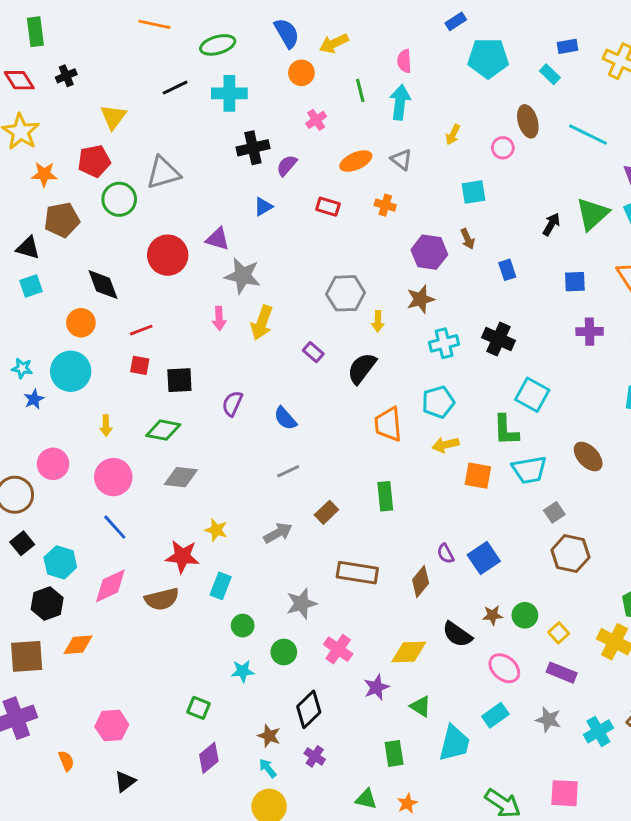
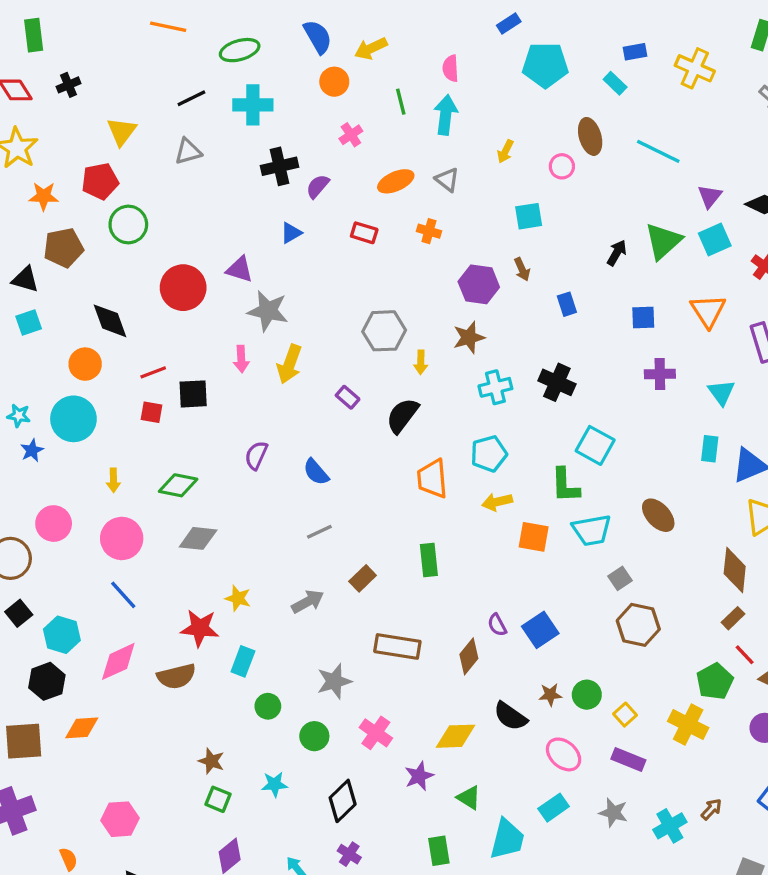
gray triangle: (163, 173) -> (188, 151), moved, size x0.7
black square: (179, 380) -> (193, 394), moved
cyan star: (243, 671) -> (274, 784), moved
brown star: (269, 736) -> (211, 761), moved

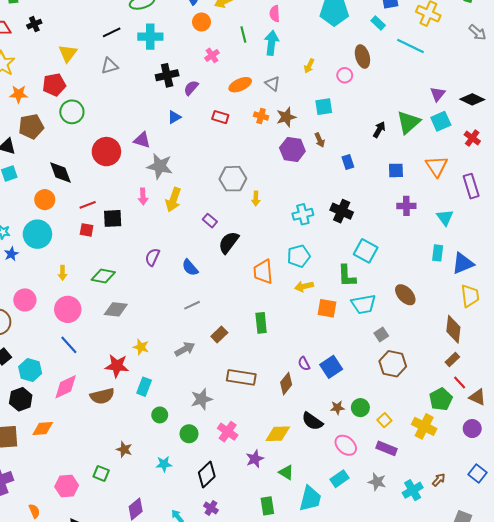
cyan line: (658, 151) -> (411, 46), moved
brown star: (469, 337) -> (286, 117), moved
black semicircle: (402, 416) -> (229, 242), moved
green square: (218, 799) -> (101, 473), moved

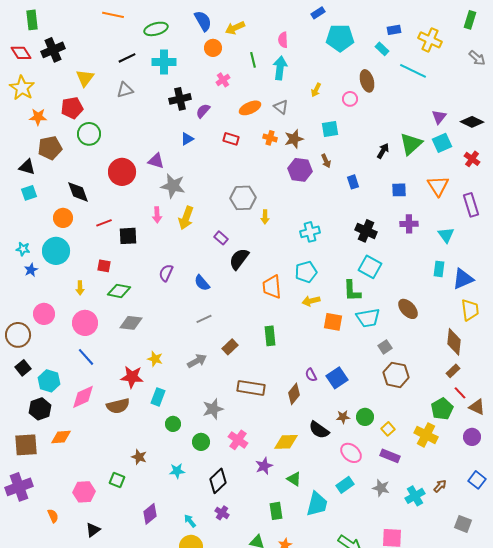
black cross: (34, 24) -> (53, 50), size x1.6
black cross: (342, 211) -> (366, 231), moved
red square: (87, 230) -> (104, 266), moved

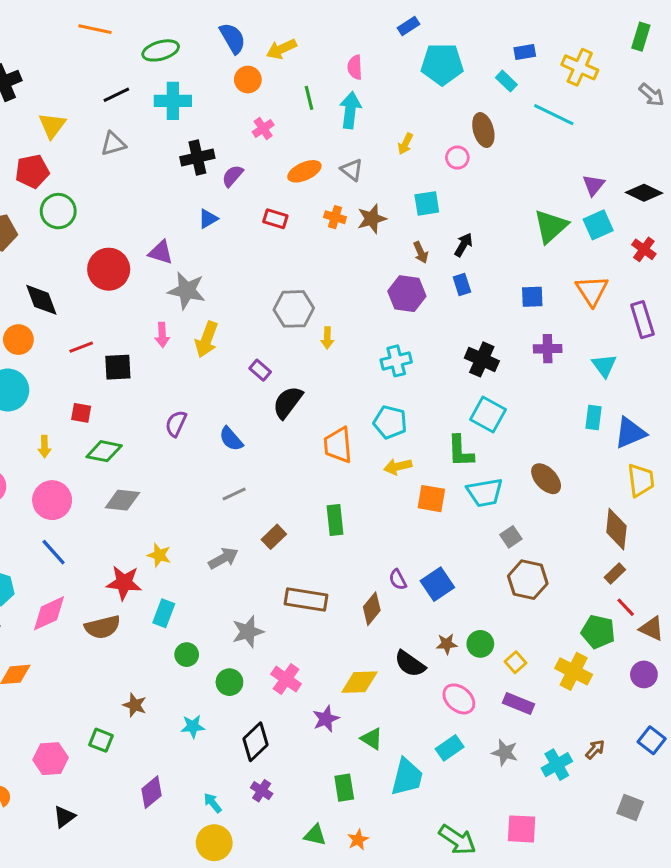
black arrow: (383, 151) -> (463, 245), moved
purple hexagon: (300, 170) -> (407, 294), moved
cyan pentagon: (306, 272) -> (390, 422), turned 30
green pentagon: (442, 409) -> (598, 632), turned -30

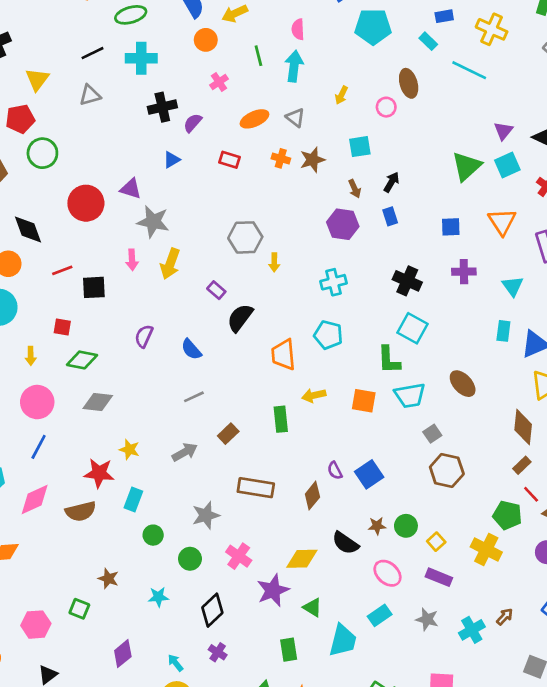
yellow arrow: (398, 466) -> (314, 395), moved
blue line: (54, 552) -> (39, 447), turned 70
purple star: (326, 719) -> (273, 590), size x1.4

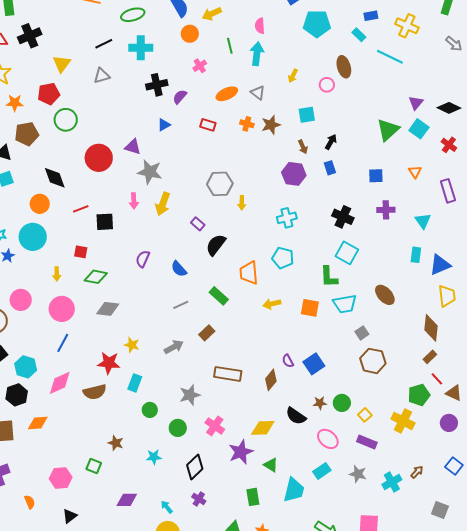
cyan square: (507, 165) -> (419, 129), turned -30
orange triangle: (502, 222) -> (415, 172), size x0.6
green rectangle: (281, 419) -> (219, 296), moved, turned -42
green pentagon: (507, 515) -> (419, 395), turned -30
purple diamond: (123, 654) -> (127, 500), turned 40

